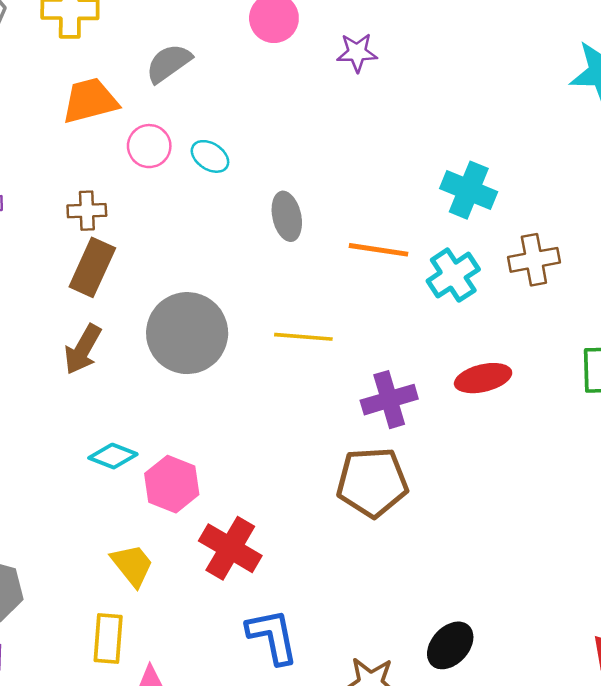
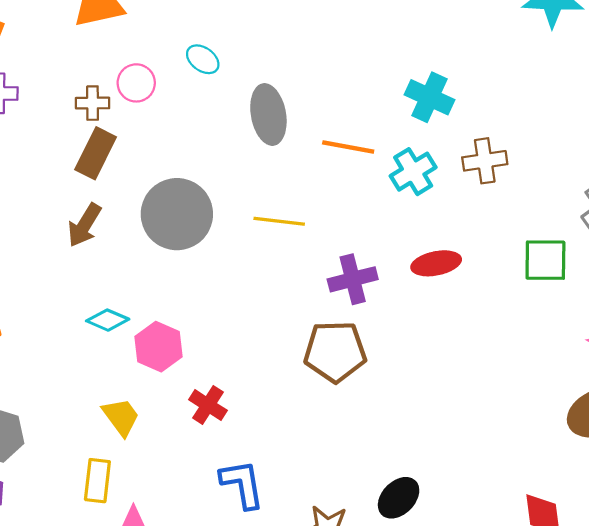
pink circle: (149, 146) -> (136, 83), moved
gray ellipse: (287, 216) -> (268, 115), size x1.4
red cross: (230, 548) -> (208, 405), size x0.7

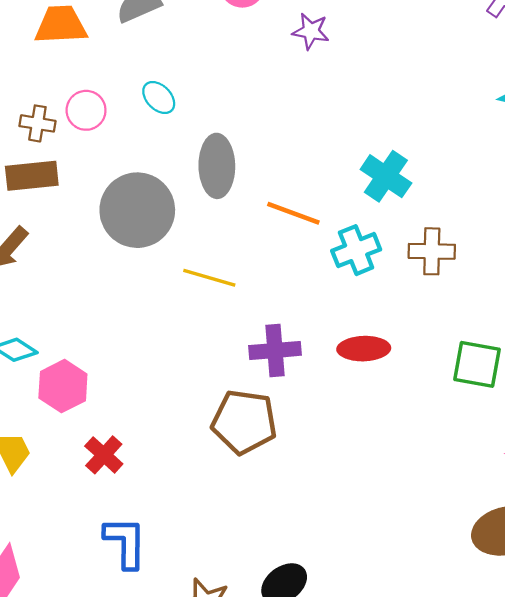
brown rectangle: (96, 153) -> (32, 176), turned 48
gray circle: (177, 214) -> (137, 210), moved

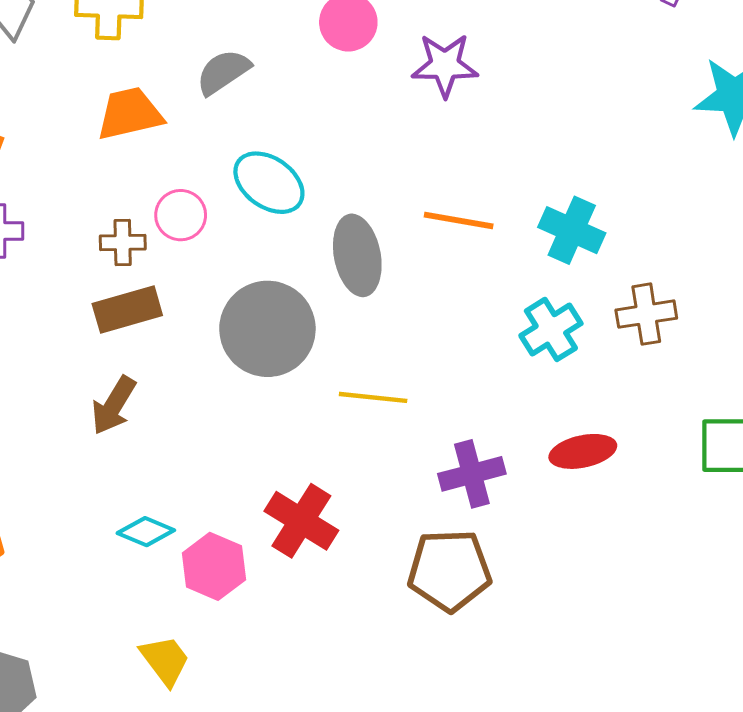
purple star: (311, 31) -> (445, 65), size x1.4
cyan ellipse: (159, 97) -> (269, 183), size x1.6
orange line: (293, 213) -> (459, 221), moved
red cross: (104, 455) -> (301, 521), moved, size x1.4

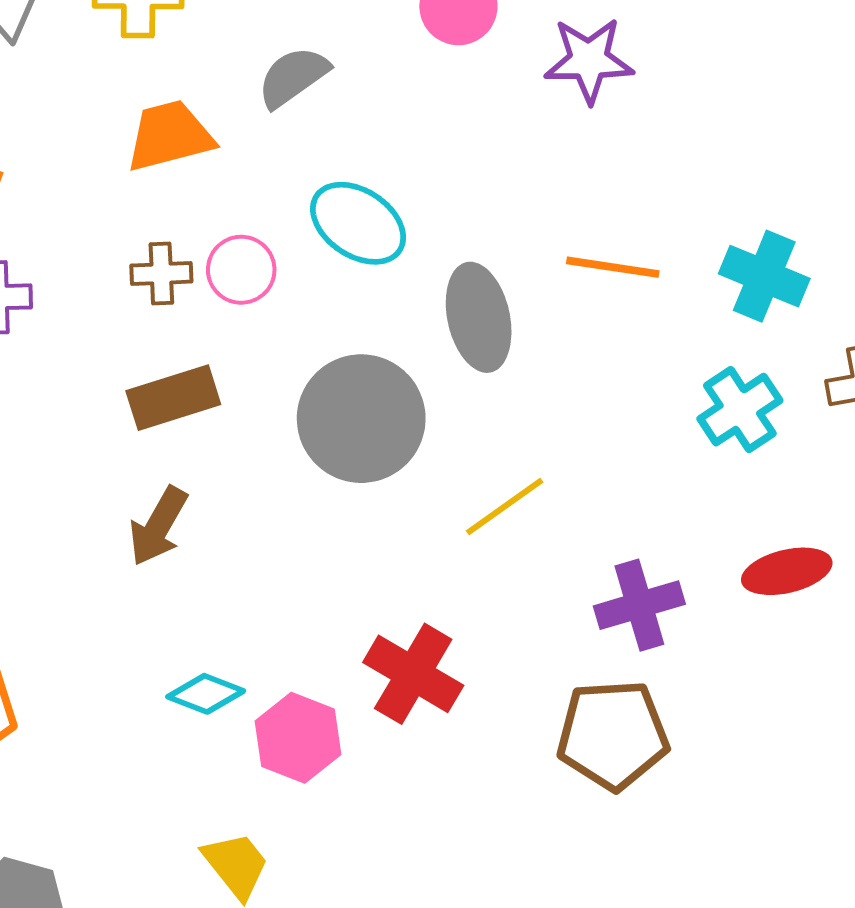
brown cross: (123, 243) -> (161, 274), moved
yellow line: (373, 397) -> (505, 507), turned -40

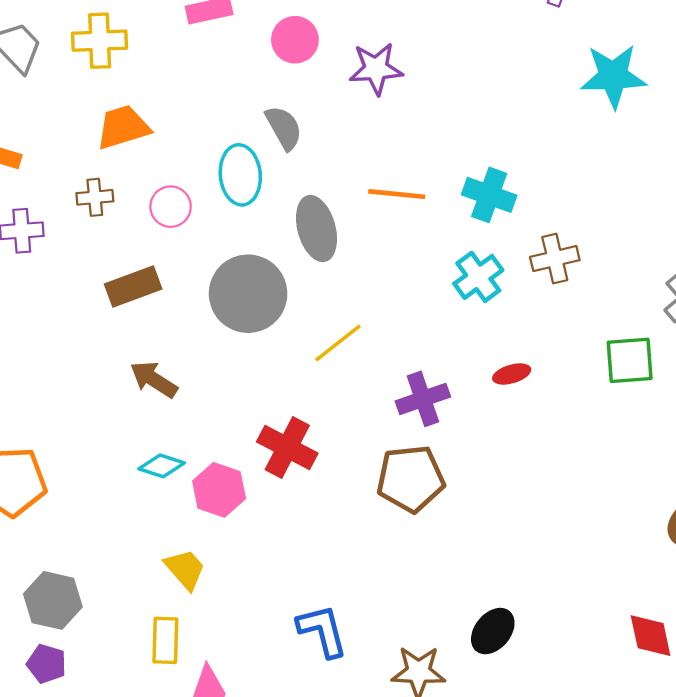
gray semicircle: (293, 77) -> (284, 128), moved, turned 99
cyan ellipse: (358, 223) -> (240, 175), turned 54
brown cross: (161, 274) -> (95, 197), moved
brown arrow: (158, 526) -> (154, 379), moved, turned 96
red ellipse: (787, 571) -> (512, 374), size x0.7

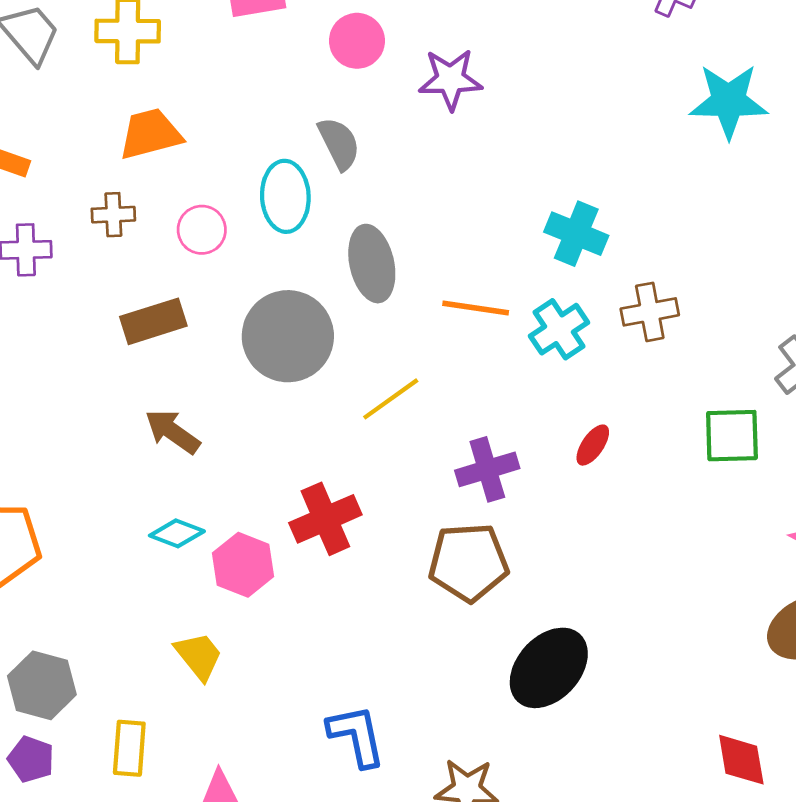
orange line: (397, 194) -> (476, 308), moved
red ellipse: (512, 374) -> (593, 445), turned -42
red cross: (287, 448) -> (325, 519), turned 36
black ellipse: (493, 631) -> (549, 668), moved, size x1.5
yellow rectangle: (165, 640) -> (129, 748), moved

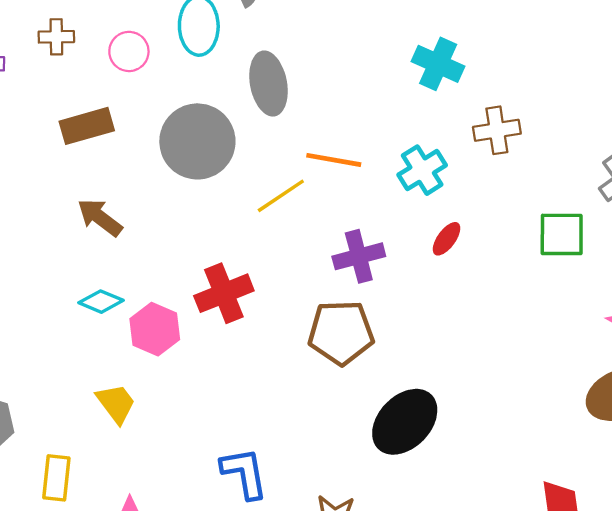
orange line: (476, 308) -> (334, 160), moved
cyan cross: (559, 329) -> (422, 170), moved

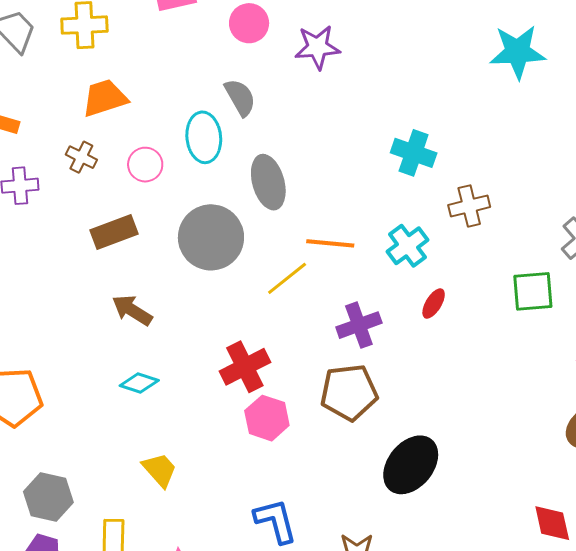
brown cross: (56, 37) -> (81, 157), turned 32
pink hexagon: (155, 329) -> (267, 418), moved

